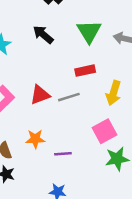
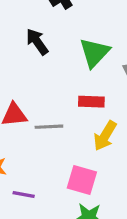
red rectangle: (85, 71) -> (91, 102), moved
pink square: (105, 131) -> (82, 180), turned 30

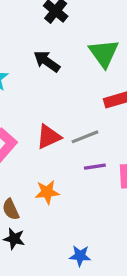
purple line: (24, 194) -> (95, 167), moved

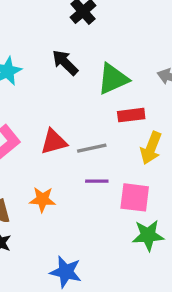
green triangle: (104, 53) -> (113, 79), moved, turned 32
blue star: (80, 256) -> (66, 272), size x1.4

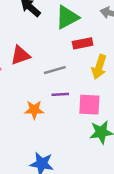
red triangle: (54, 142) -> (20, 55), moved
orange star: (42, 199) -> (34, 110), moved

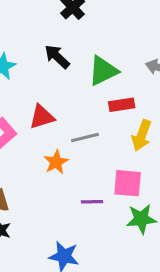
purple line: (60, 94) -> (92, 202), moved
orange star: (34, 110) -> (56, 162), moved, turned -30

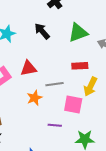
green triangle: (103, 71) -> (78, 33), moved
pink square: (128, 183) -> (73, 104), moved

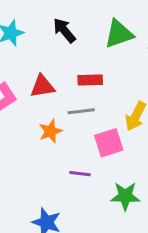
red rectangle: (80, 66) -> (90, 80), moved
pink square: (73, 104) -> (109, 143), turned -30

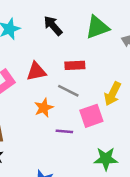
gray line: (81, 111) -> (68, 91), turned 35
purple line: (80, 174) -> (64, 131), moved

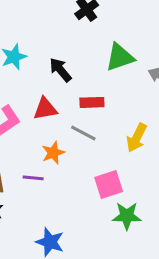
black arrow: (53, 26) -> (60, 70), moved
pink square: (91, 116) -> (109, 184), moved
purple line: (64, 131) -> (33, 178), moved

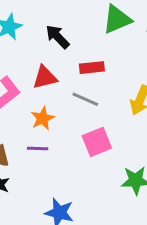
orange star: (53, 153) -> (43, 118), moved
pink square: (109, 184) -> (97, 142), moved

